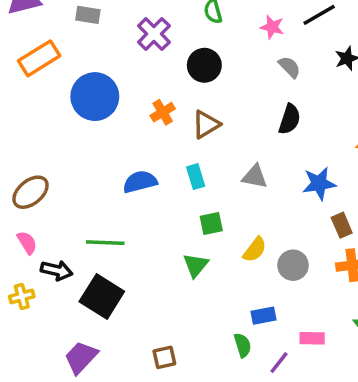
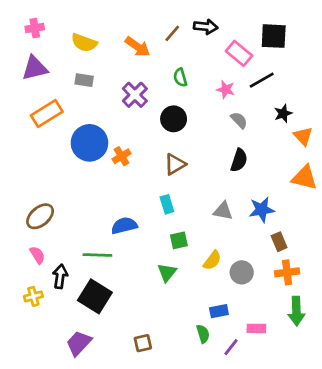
orange cross: (163, 112) -> (122, 156), moved
gray triangle: (255, 177) -> (223, 211), moved
blue semicircle: (140, 182) -> (124, 226), moved
black arrow: (57, 270) -> (60, 276), turned -95

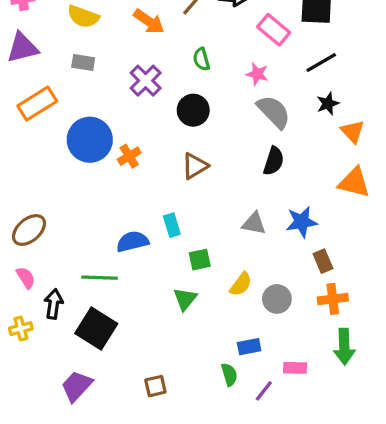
black line: (262, 80) -> (321, 63), moved
gray semicircle: (239, 120) -> (274, 112), size x1.6
cyan rectangle: (167, 204) -> (172, 225), moved

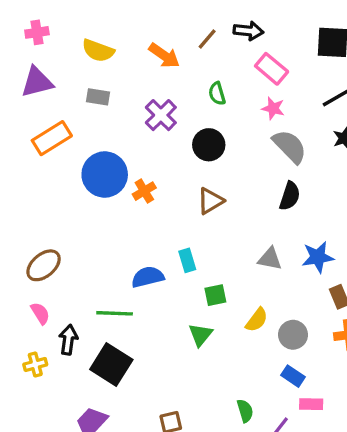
pink rectangle: (274, 30) -> (272, 69), moved
blue rectangle: (249, 347) -> (293, 376), moved, turned 45

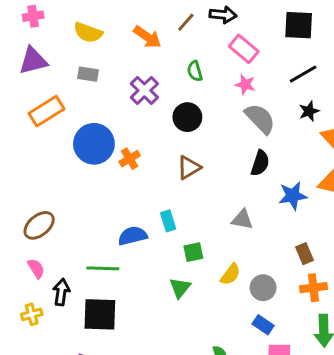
blue star: (318, 257) -> (293, 196), moved
black square: (111, 364) -> (100, 314), turned -30

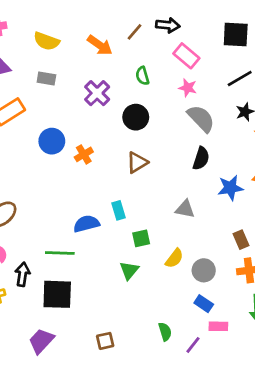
blue circle: (94, 144) -> (52, 141), size x0.7

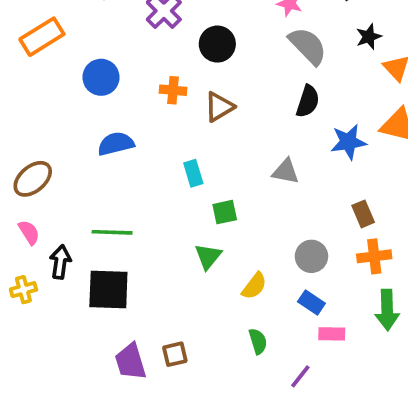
orange cross: (84, 154) -> (173, 90), moved, turned 36
blue semicircle: (86, 224) -> (116, 144), moved
yellow semicircle: (174, 258) -> (254, 286), moved
purple trapezoid: (41, 341) -> (131, 362), moved, turned -60
purple line: (193, 345) -> (300, 376), moved

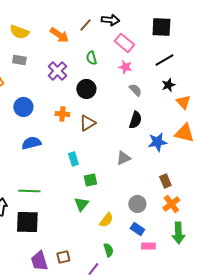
gray semicircle: (308, 46) -> (135, 90), size x0.6
gray triangle: (286, 171) -> (123, 158), turned -35
orange cross: (374, 256) -> (171, 204), turned -30
purple line: (300, 376) -> (93, 269), moved

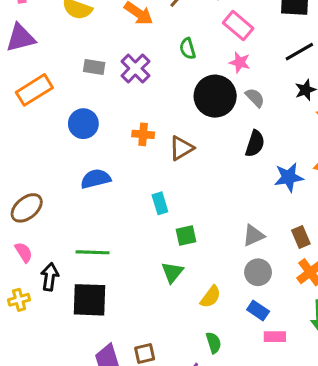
gray rectangle: (19, 60) -> (94, 67), moved
black circle: (86, 89) -> (215, 96), moved, size x1.4
gray triangle: (123, 158) -> (253, 235), moved

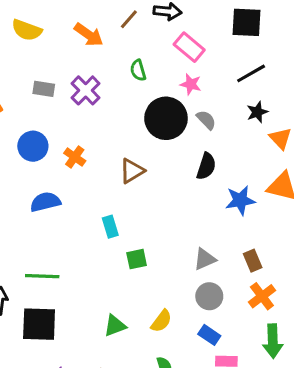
orange cross: (143, 134) -> (75, 157), moved, turned 30
green triangle: (172, 272) -> (115, 326), moved, turned 30

